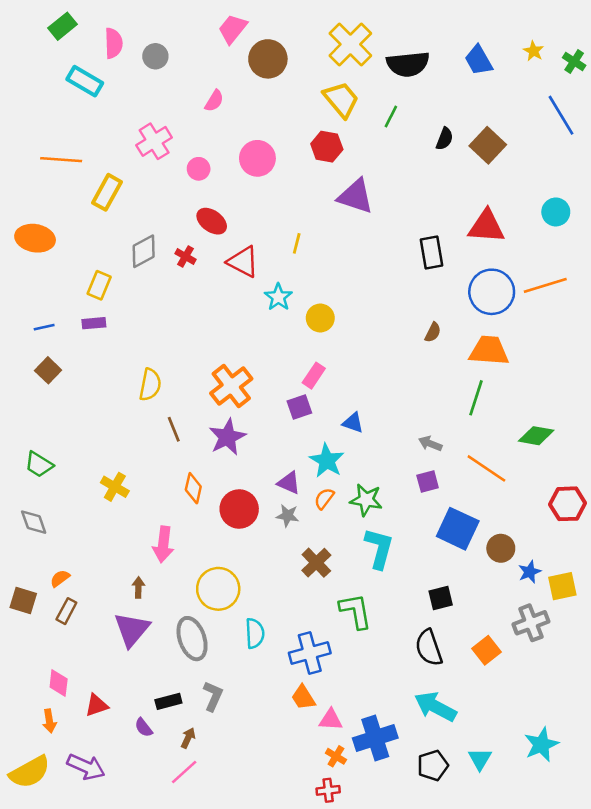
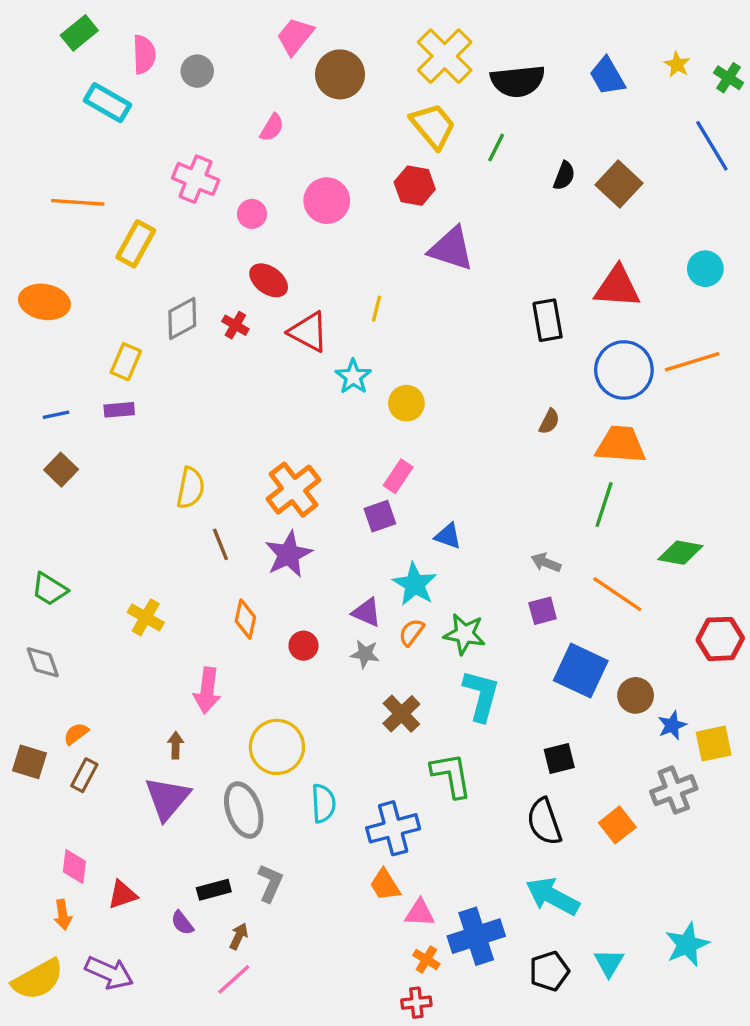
pink cross: (154, 141) -> (196, 179), turned -36
red circle: (239, 509) -> (303, 646), size x0.6

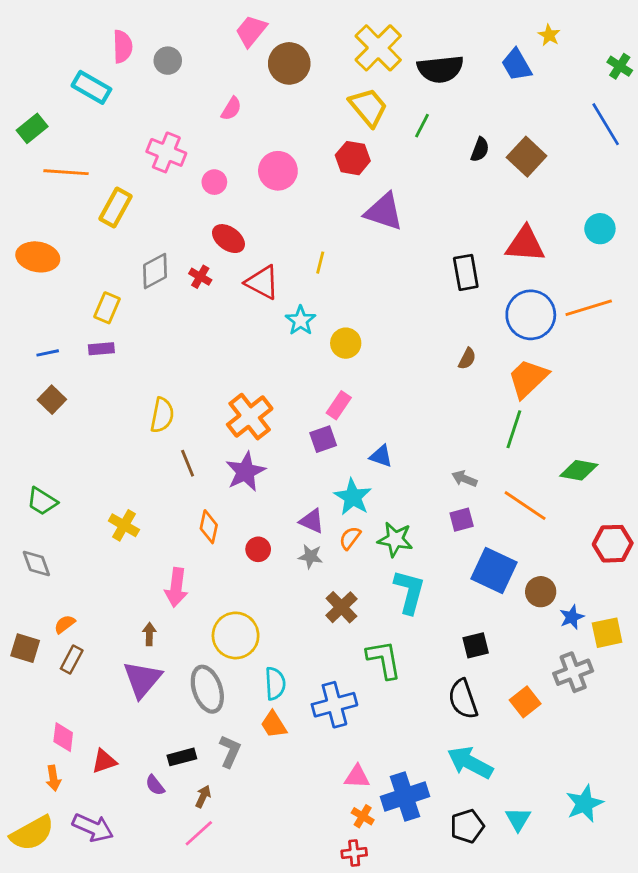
green rectangle: (79, 33) -> (32, 128), moved
yellow star: (677, 64) -> (549, 35), moved
orange trapezoid: (621, 445) -> (528, 378), turned -48
orange trapezoid: (385, 885) -> (274, 724), moved

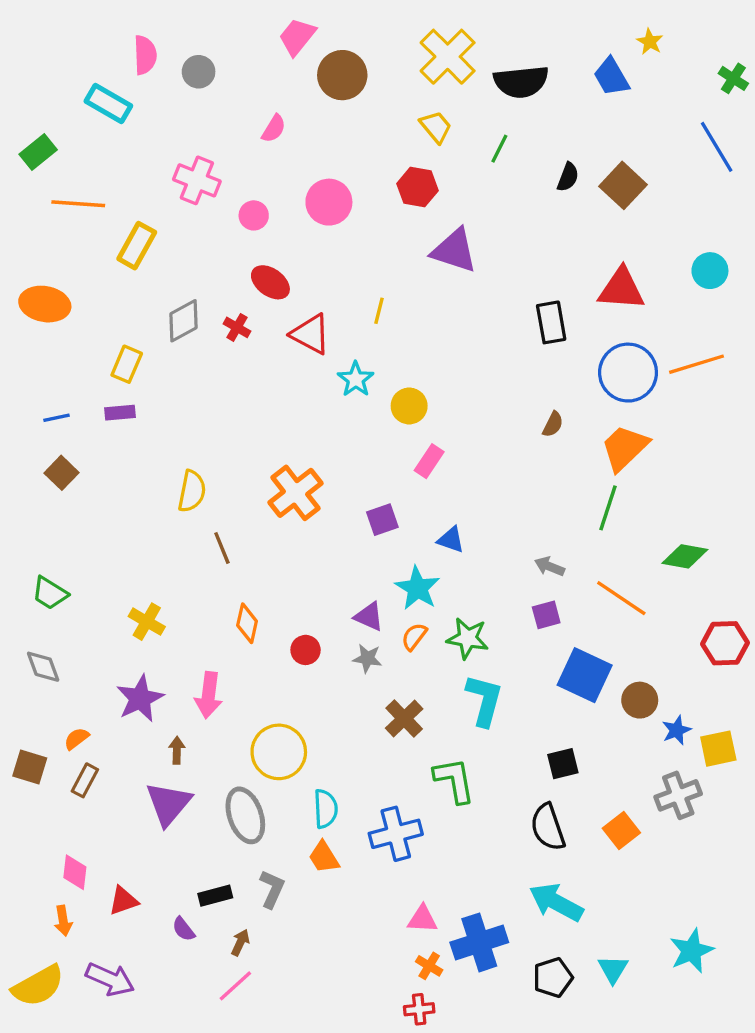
yellow trapezoid: (368, 107) -> (436, 127), size x0.7
pink rectangle: (339, 405) -> (429, 461), moved
purple star: (245, 472) -> (140, 698), moved

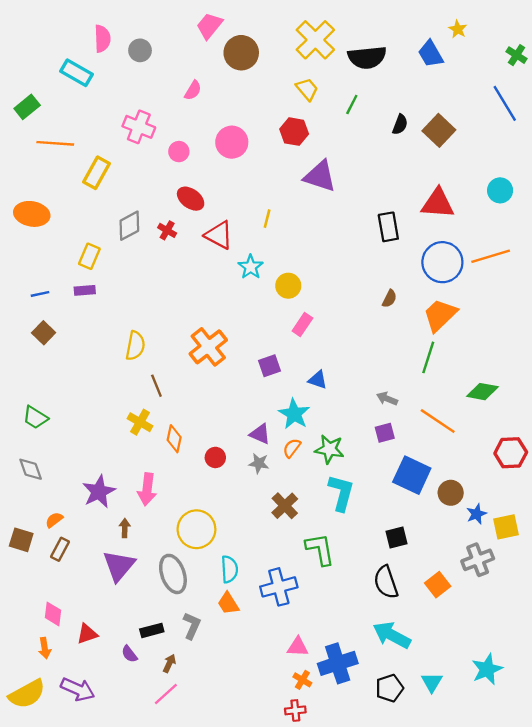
yellow cross: (147, 622) -> (140, 422), moved

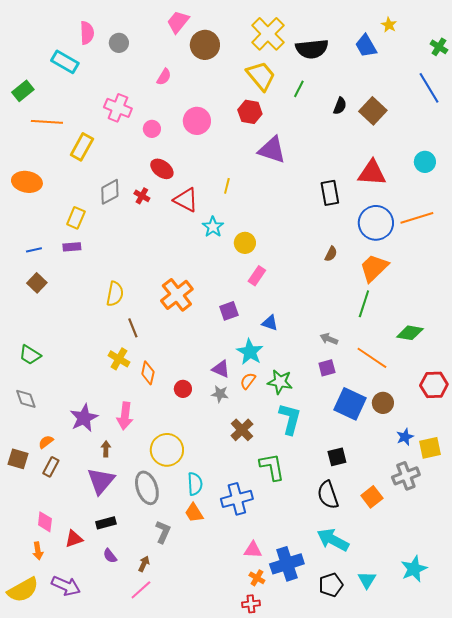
yellow trapezoid: (307, 89) -> (261, 76), size x1.5
brown circle: (451, 493) -> (383, 403), moved
black rectangle: (152, 630) -> (106, 523), moved

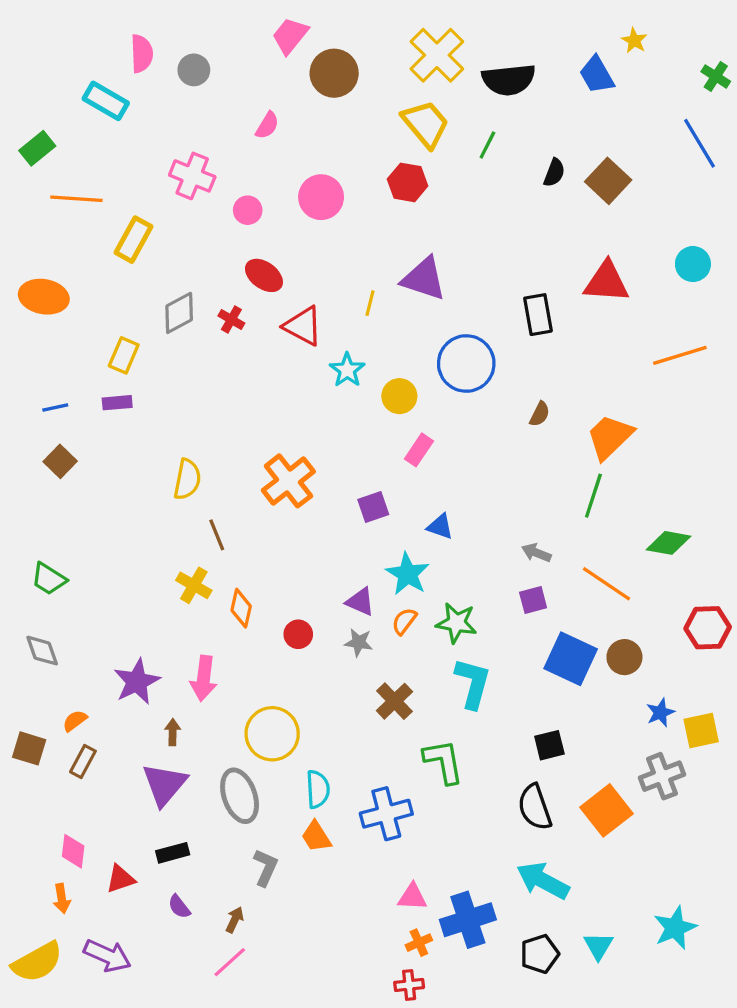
purple triangle: (272, 150) -> (424, 279), moved
blue circle: (376, 223) -> (466, 364), moved
orange square: (372, 497) -> (607, 810), size x1.4
orange cross: (257, 578) -> (419, 943), turned 35

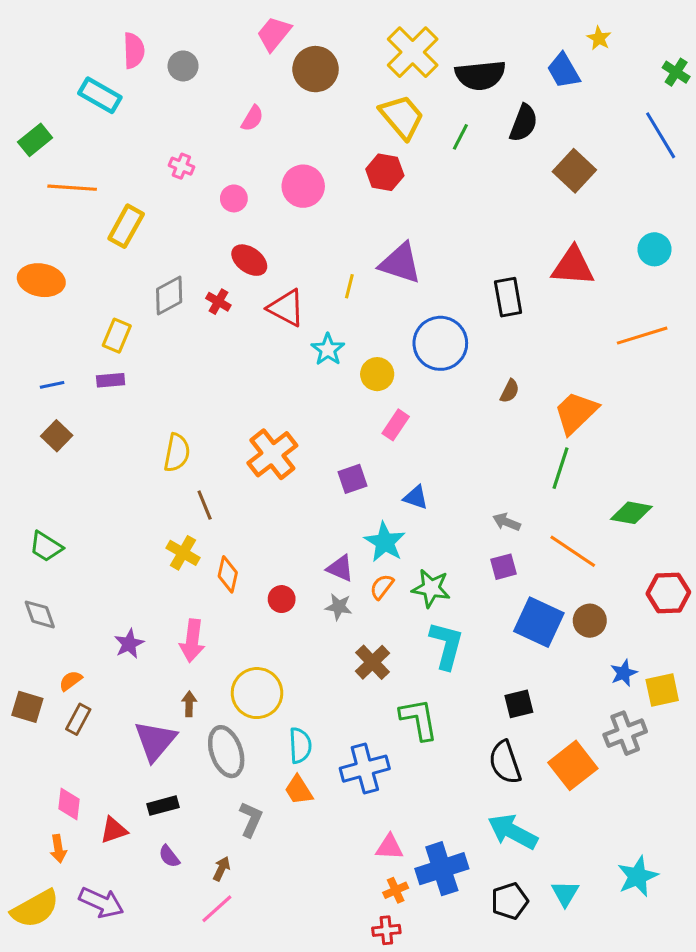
black semicircle: (554, 173) -> (524, 123), moved, size x1.4
pink cross: (192, 176) -> (181, 166), size x0.6
purple star: (137, 682) -> (129, 644), size x0.7
brown arrow: (173, 732) -> (189, 704), moved

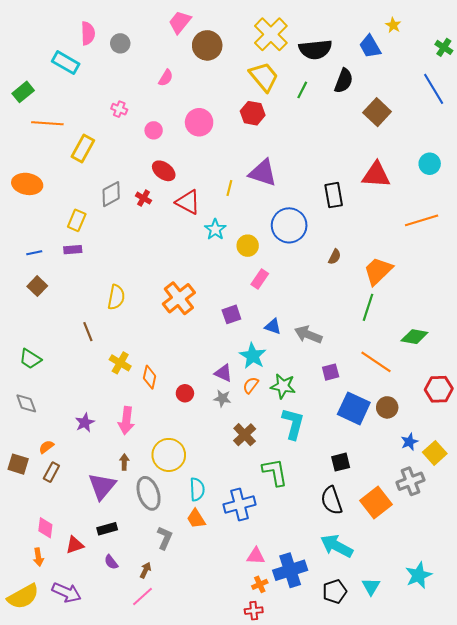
brown line: (205, 505) -> (88, 332), moved
gray arrow: (507, 522) -> (308, 335), moved, size x1.5
yellow square: (662, 690) -> (435, 453), turned -30

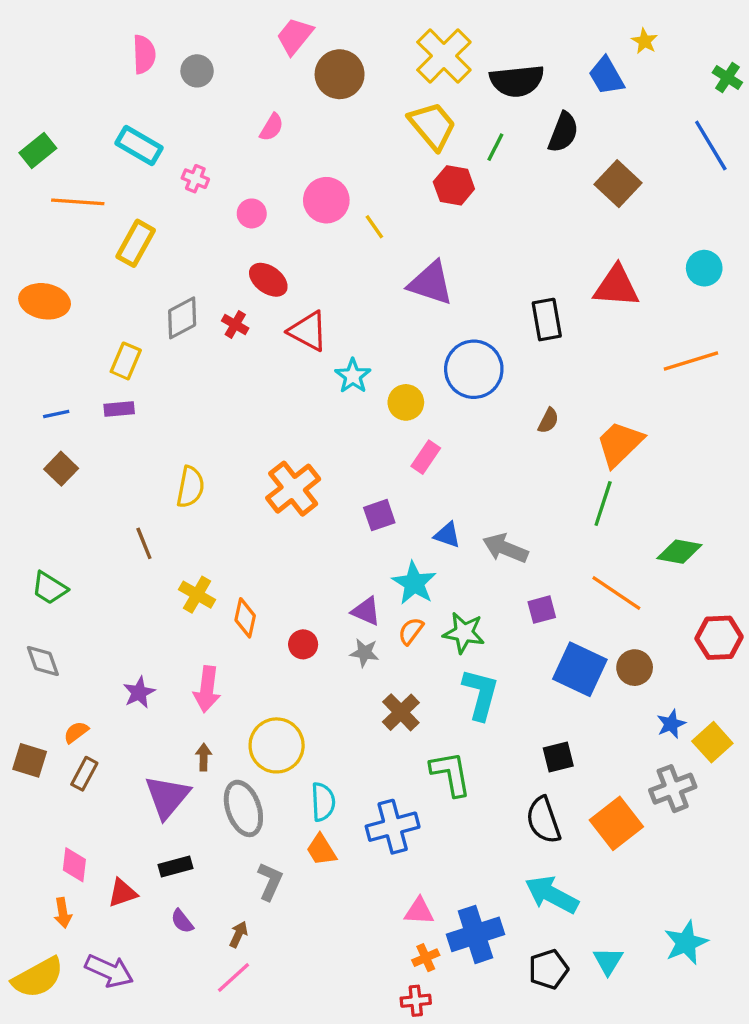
cyan rectangle: (66, 63) -> (139, 145), moved
red hexagon: (253, 113) -> (454, 185), moved
yellow line: (229, 188) -> (374, 227), moved, turned -49

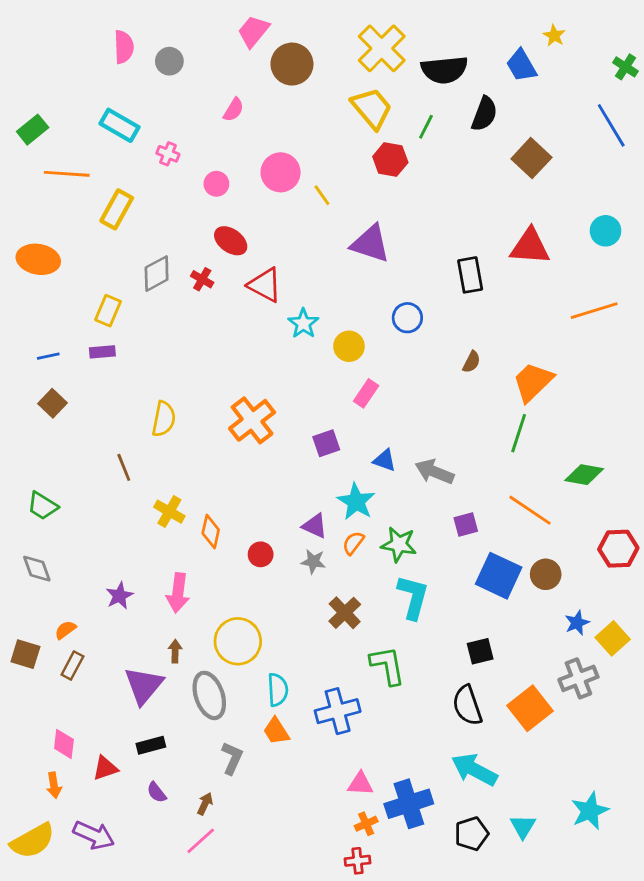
blue circle: (474, 369) -> (407, 318), size x0.6

